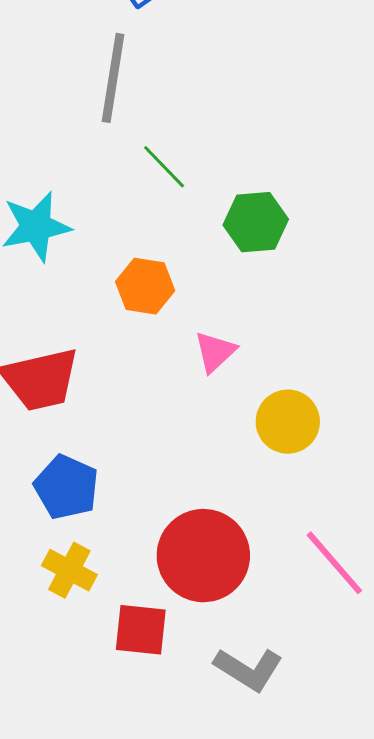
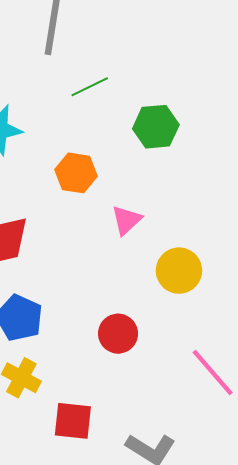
green line: (164, 167) -> (90, 87), turned -72
red circle: (203, 556) -> (118, 334), moved, size x0.6

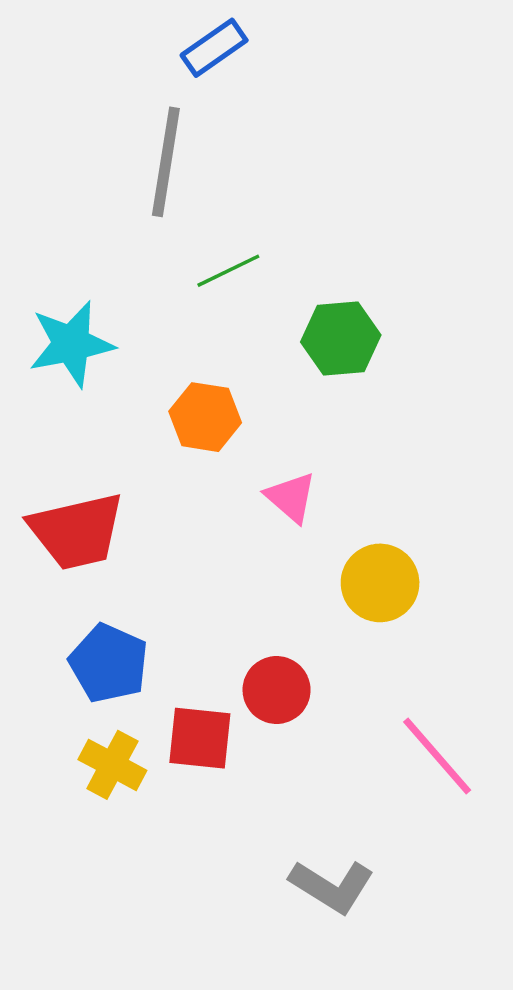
pink triangle: (126, 220) -> (291, 497), turned -36
red square: (73, 421) -> (200, 738), moved

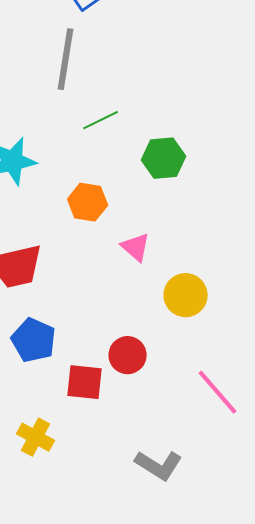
yellow cross: (112, 765) -> (36, 437), moved

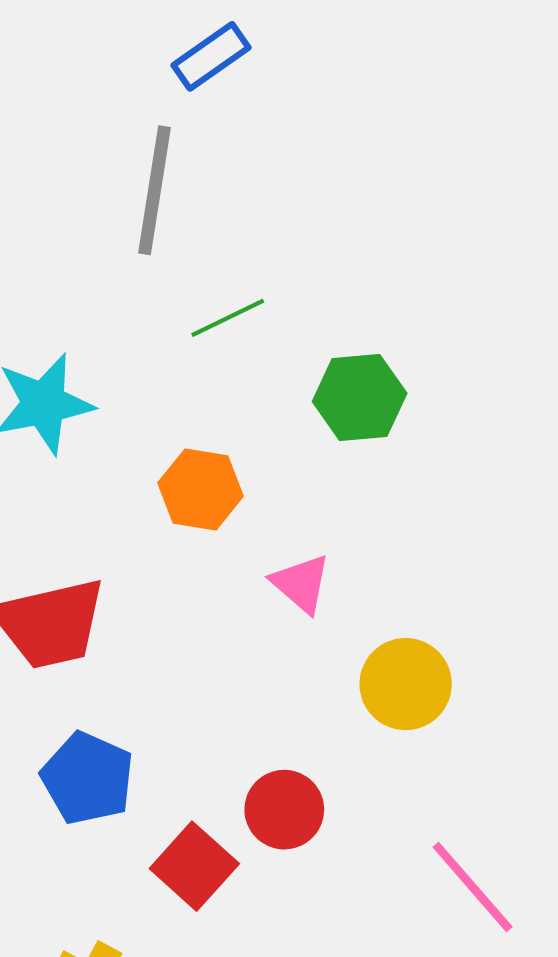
red square: (85, 382) -> (194, 866), turned 36

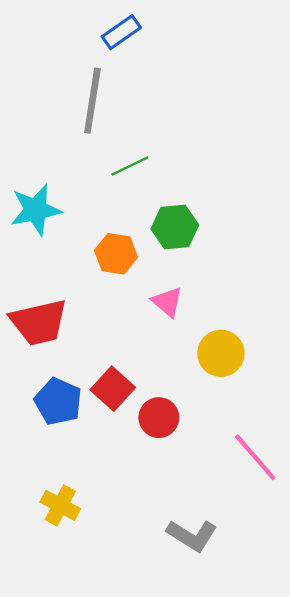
green hexagon: (360, 397) -> (175, 227), moved
red square: (194, 866) -> (113, 389), moved

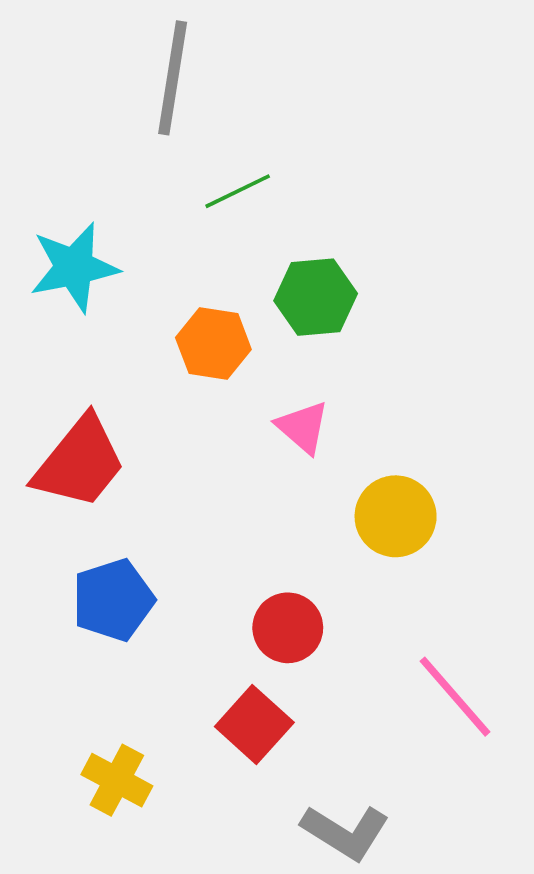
red trapezoid: (39, 322) -> (80, 462), turned -38
red square: (113, 389) -> (254, 724), moved
blue pentagon: (58, 402) -> (113, 600), turned 30

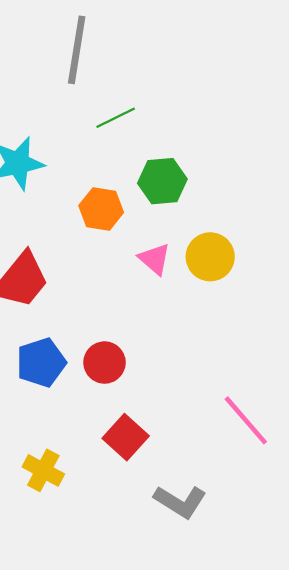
yellow circle: (396, 516) -> (210, 257), moved
red circle: (288, 628) -> (105, 363), moved

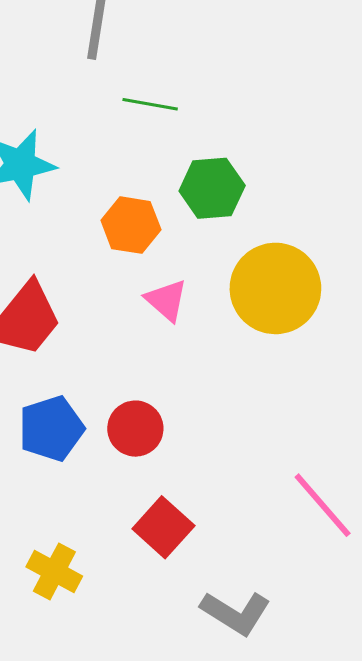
green line: (116, 118) -> (150, 104), turned 36
yellow circle: (210, 257) -> (275, 288), size x1.4
pink triangle: (155, 259) -> (166, 300), moved

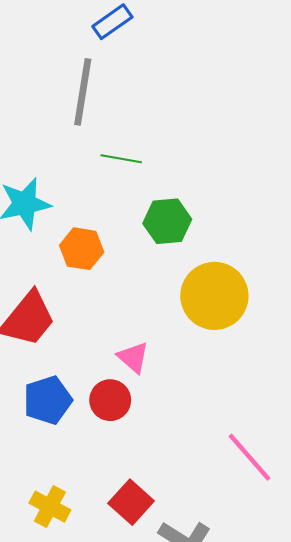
orange hexagon: (131, 225) -> (82, 249), moved
pink triangle: (166, 300) -> (133, 357), moved
red square: (163, 527) -> (131, 502), moved

